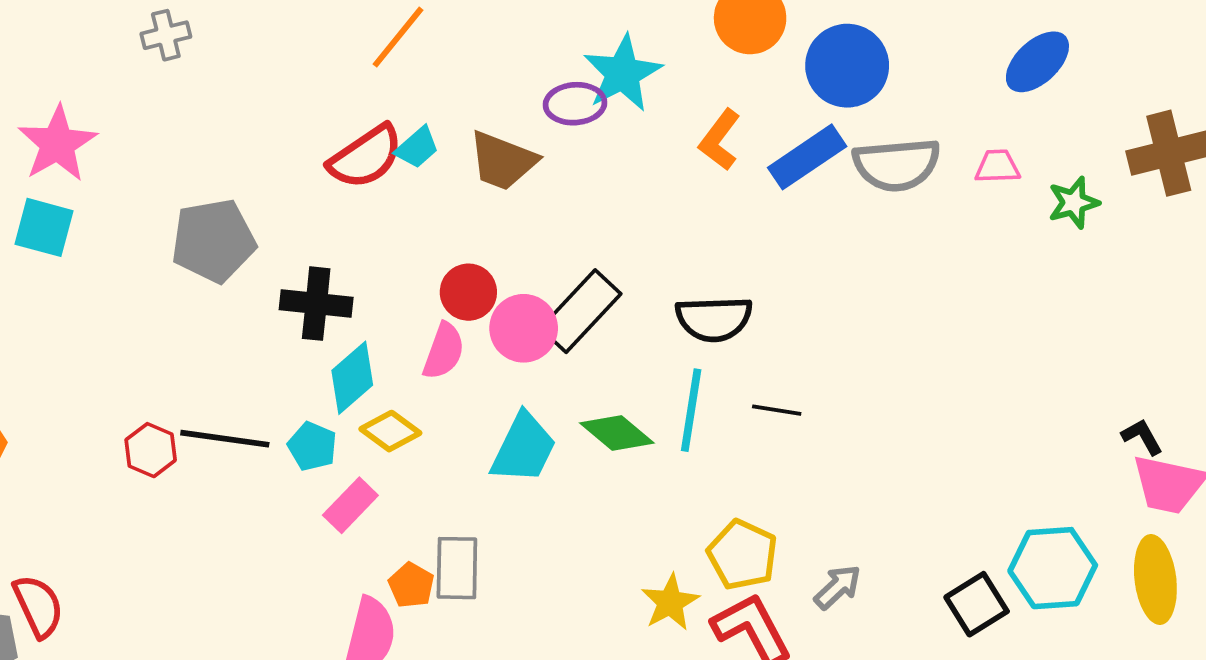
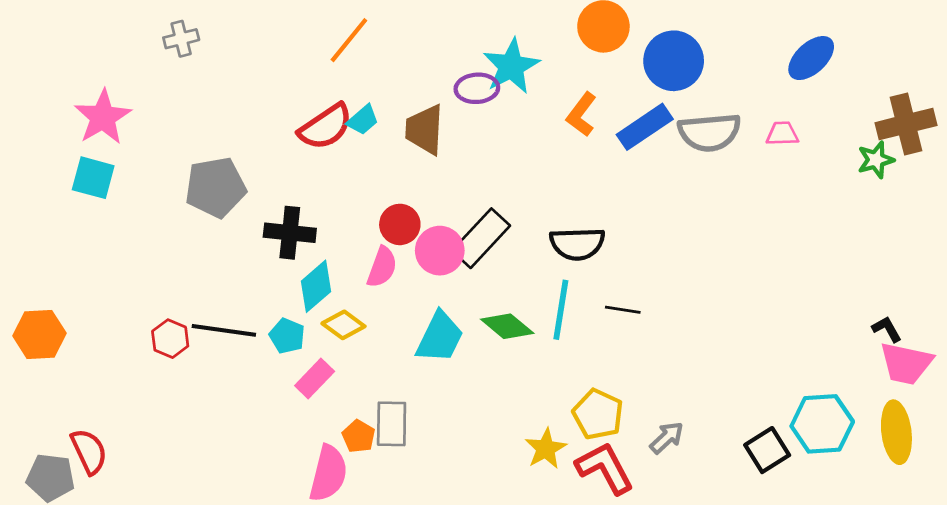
brown trapezoid: (503, 161) -> (425, 130), turned 72
green star: (1074, 203) -> (876, 160), moved

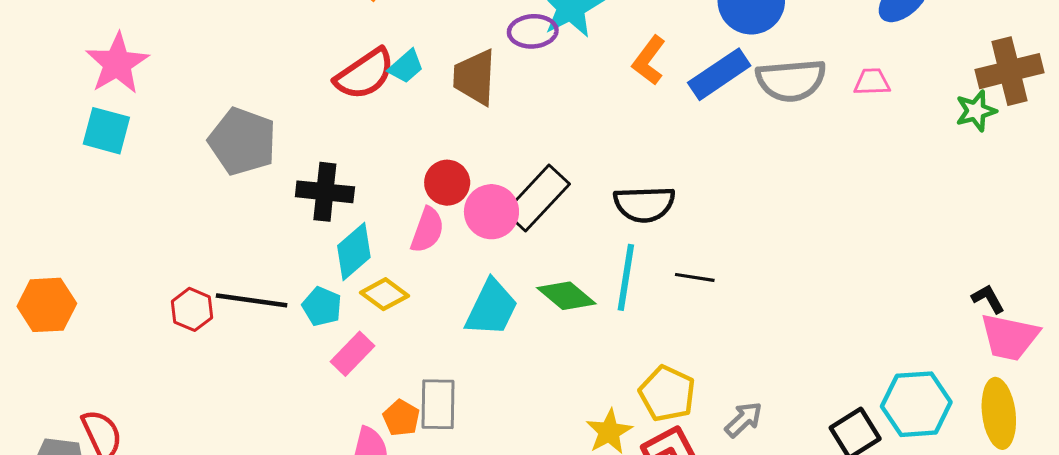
gray pentagon: (216, 187) -> (242, 141), turned 30

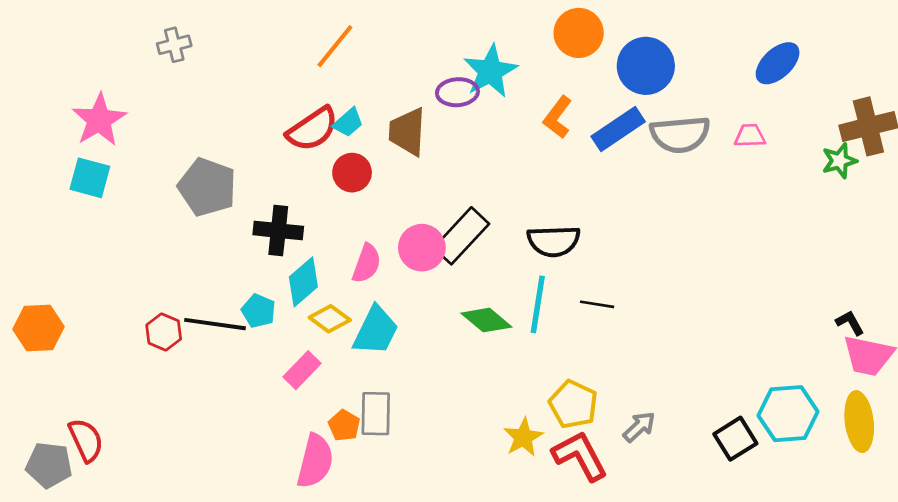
red circle: (447, 183) -> (352, 173), moved
cyan pentagon: (322, 306) -> (259, 311), moved
cyan trapezoid: (491, 308) -> (376, 331), moved

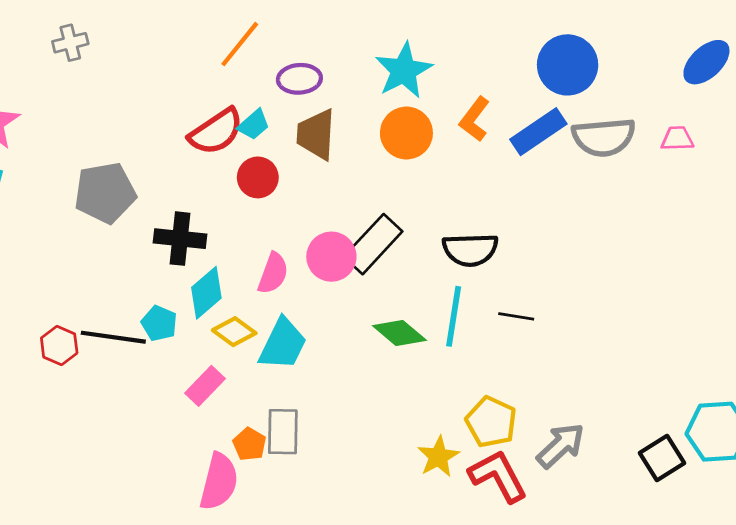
orange circle: (579, 33) -> (406, 133), moved
purple ellipse: (457, 92) -> (299, 79), moved
gray pentagon: (207, 187) -> (105, 193), turned -30
gray arrow: (639, 427) -> (561, 446), size x1.4

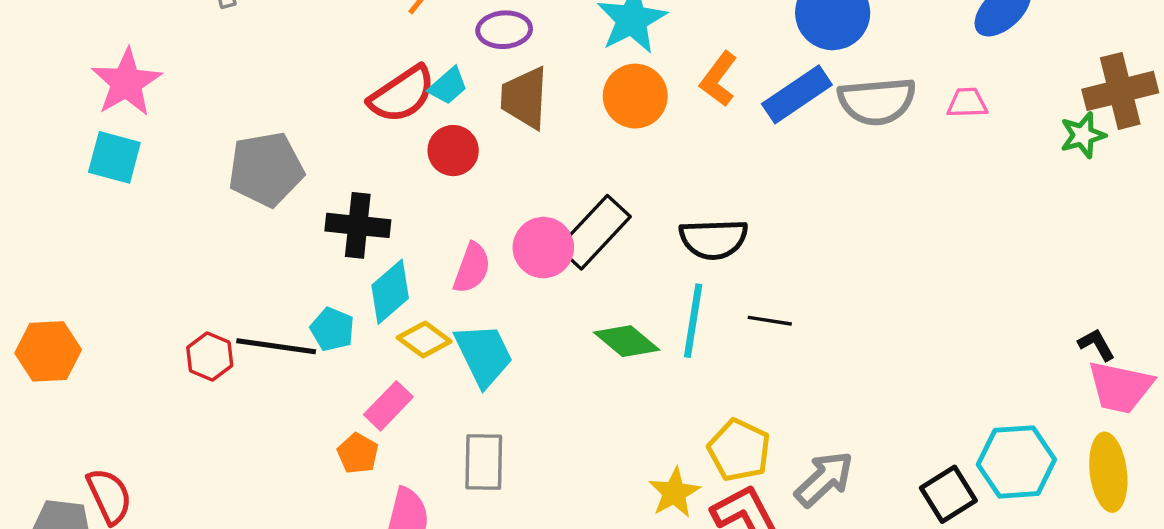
cyan trapezoid: (283, 344) -> (484, 355), turned -52
orange pentagon: (249, 444) -> (358, 453), moved

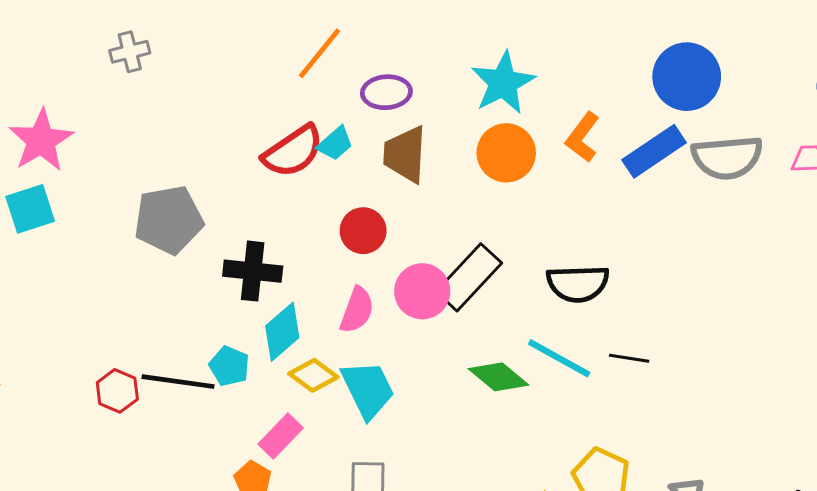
red circle: (453, 151) -> (363, 231), moved
cyan square: (114, 157) -> (30, 209), turned -33
cyan line: (693, 321) -> (559, 358), turned -70

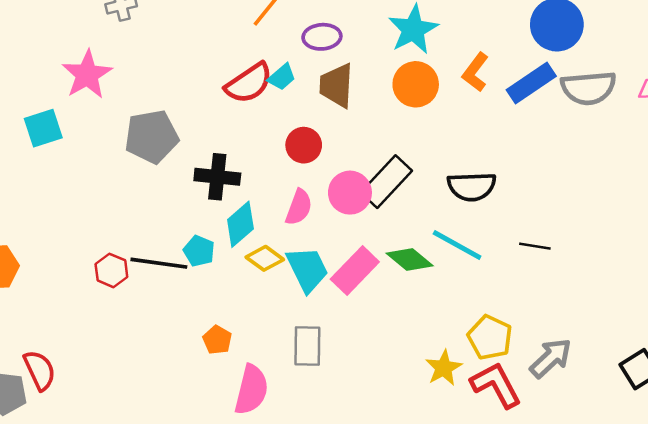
pink star: (41, 140) -> (87, 75), moved
black line: (629, 358) -> (535, 246), moved
pink rectangle: (281, 436) -> (355, 270), moved, size x1.4

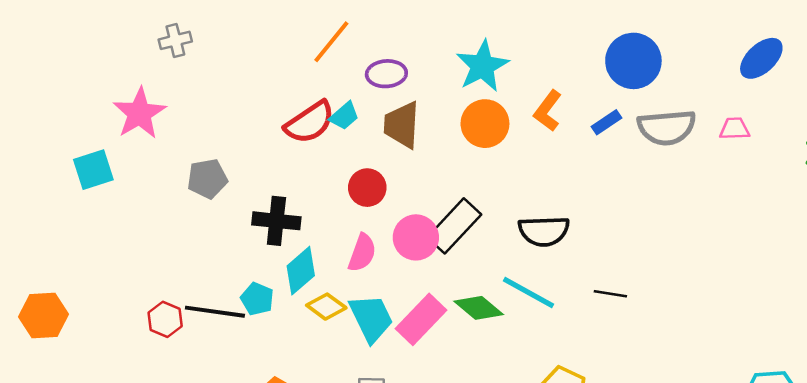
blue rectangle: (531, 83) -> (607, 122), size x0.6
gray pentagon: (152, 137) -> (207, 179), size x0.7

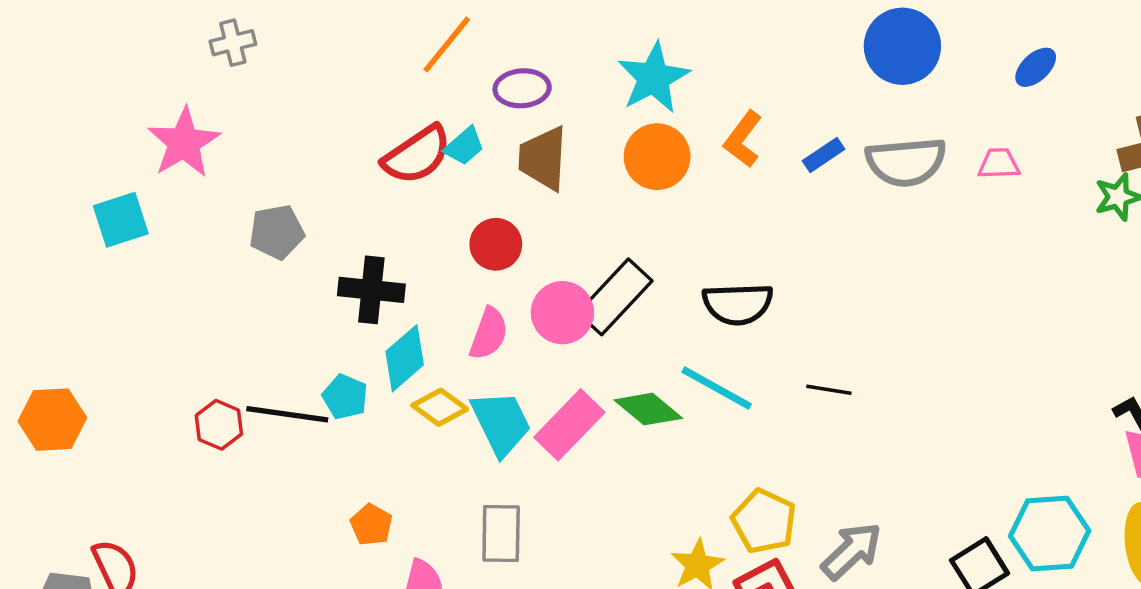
blue ellipse: (761, 58) -> (1036, 67), size x0.7
blue circle: (633, 61) -> (902, 46), moved

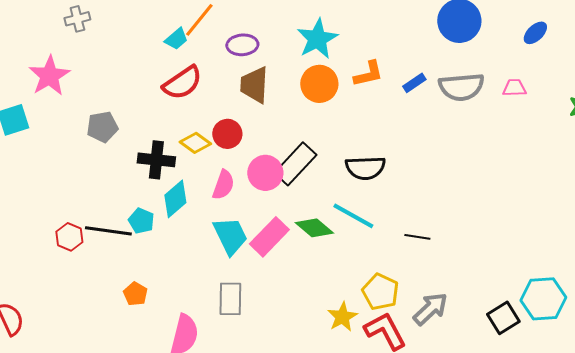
orange L-shape: (743, 139) -> (368, 74), turned -140
cyan trapezoid: (464, 146) -> (176, 39), moved
black line: (829, 390) -> (417, 237), moved
yellow diamond: (440, 407) -> (195, 143), moved
orange pentagon: (371, 525) -> (135, 294), moved

